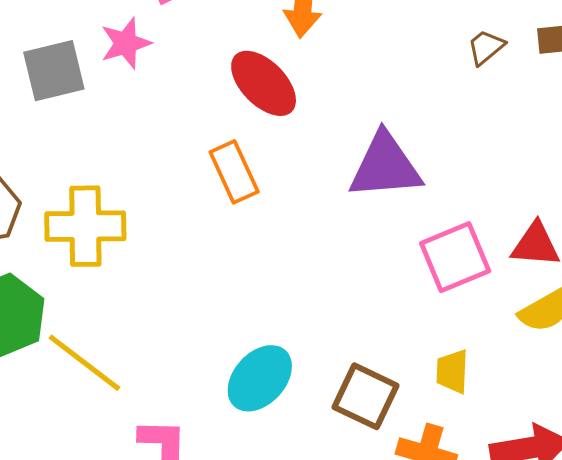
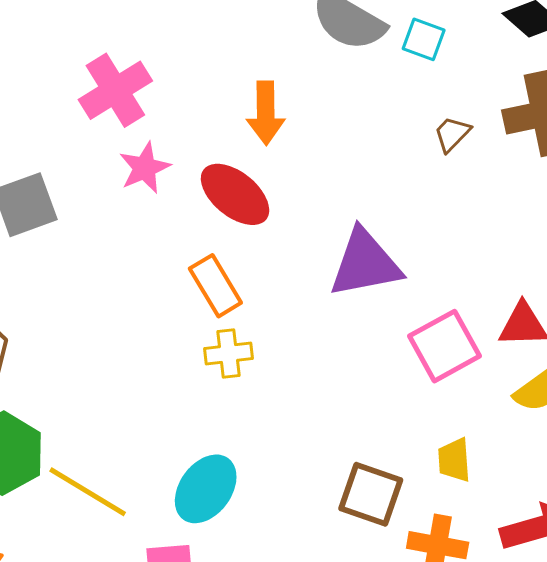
pink star: (126, 43) -> (145, 168), moved
yellow cross: (85, 226) -> (229, 354), moved, size x0.6
cyan ellipse: (260, 378) -> (206, 489), moved

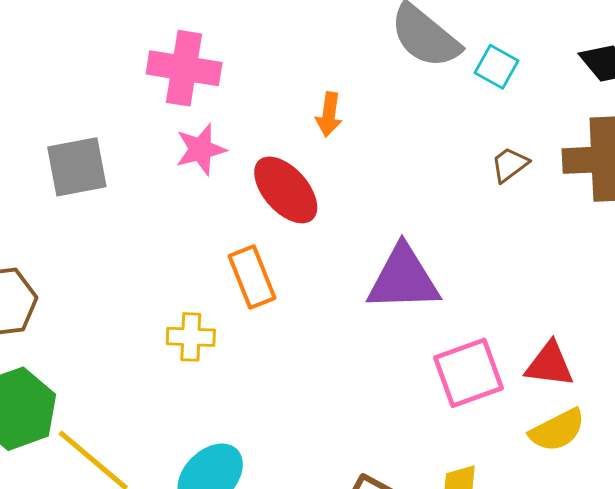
pink cross: (115, 90) -> (184, 68), turned 32
orange arrow: (266, 113) -> (329, 114), size x0.7
yellow cross: (229, 354) -> (191, 337), moved

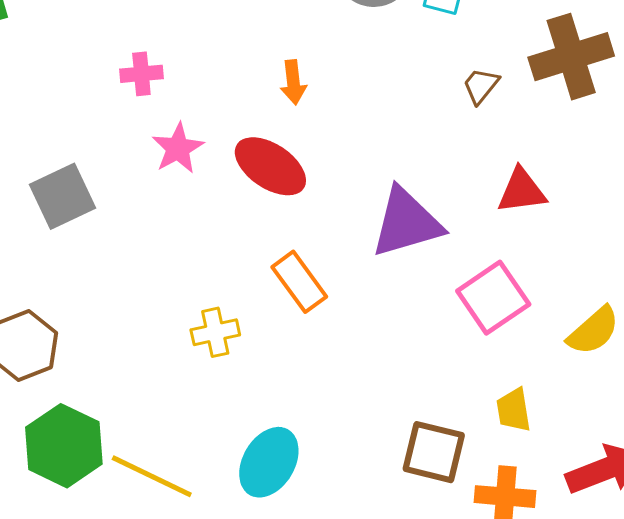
pink cross: (184, 68) -> (141, 74), size x0.6
orange rectangle: (252, 277) -> (299, 282), moved
red triangle: (550, 364) -> (522, 191), moved

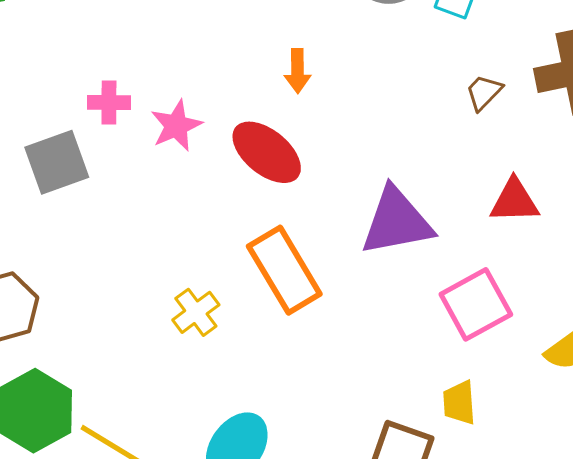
pink cross: (141, 74) -> (109, 103), moved
orange rectangle: (299, 282) -> (284, 270), size x1.4
yellow cross: (215, 332) -> (196, 312), turned -30
yellow trapezoid: (514, 410) -> (459, 403), moved

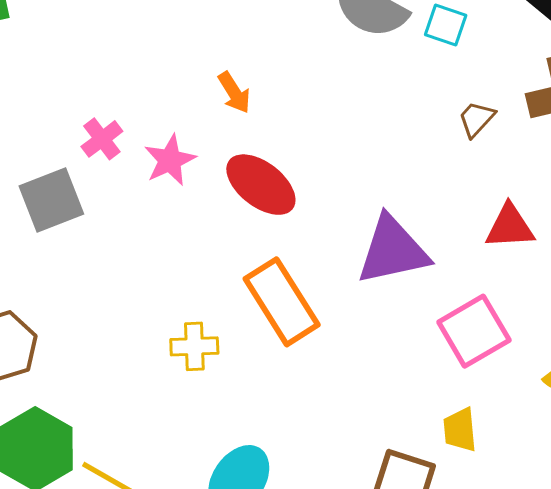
orange arrow: (298, 71) -> (234, 93), moved, turned -30
pink cross: (109, 103) -> (102, 139), turned -36
yellow cross: (196, 312) -> (194, 346), turned 36

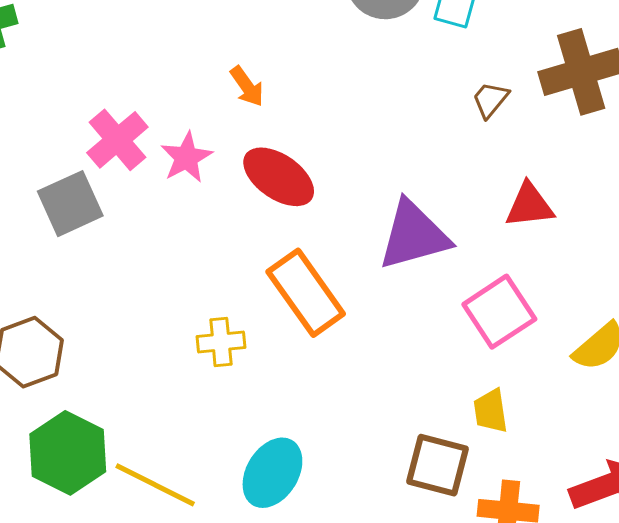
pink cross: (102, 139) -> (117, 140), size x1.5

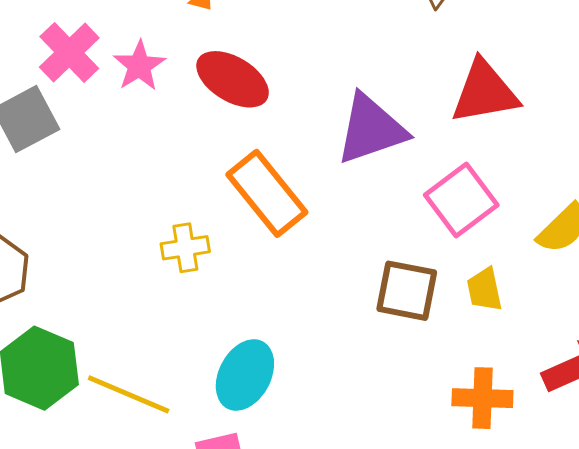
red triangle: (529, 205) -> (485, 92), size x1.4
yellow trapezoid: (491, 411) -> (485, 289), moved
brown square: (437, 465) -> (407, 291), moved

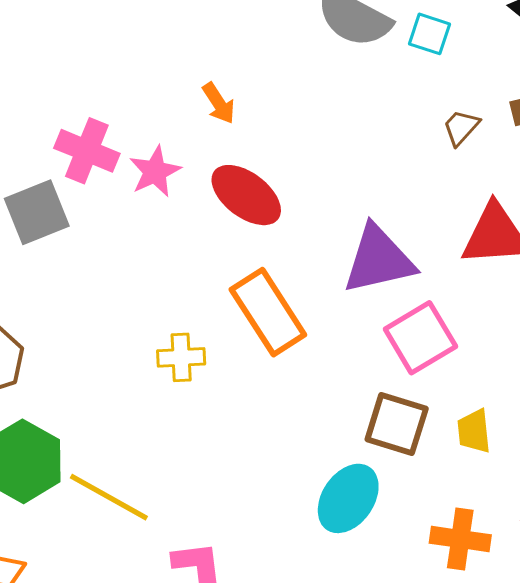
pink cross: (69, 52) -> (87, 151), turned -30
pink square: (461, 200) -> (420, 338), moved
cyan ellipse: (245, 375) -> (348, 498), moved

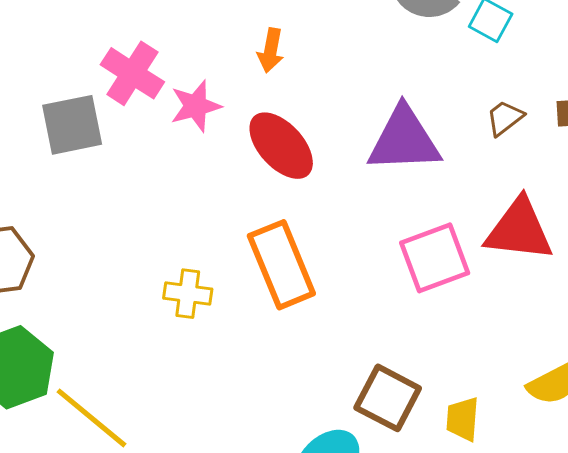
orange arrow: (219, 103) -> (271, 50), turned 33
purple triangle: (379, 260) -> (404, 140), moved
pink square: (420, 338) -> (435, 258), moved

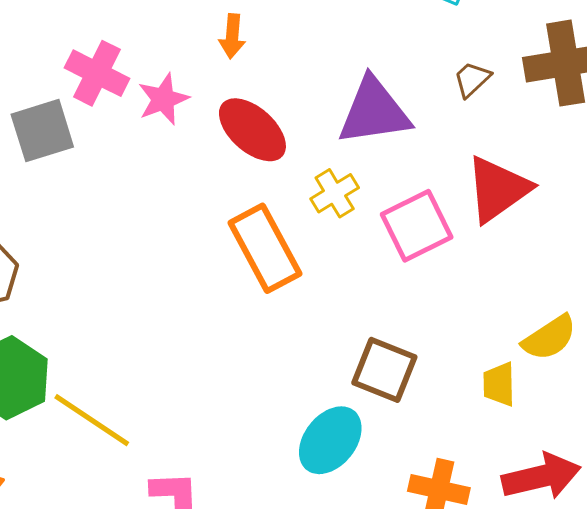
red triangle: (519, 230) -> (498, 189), turned -36
yellow cross: (188, 294) -> (335, 193), moved, turned -33
yellow trapezoid: (463, 419) -> (499, 384), moved

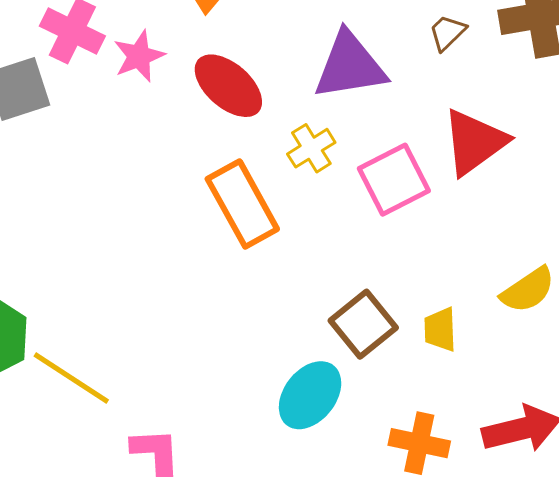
brown square: (384, 370) -> (363, 324), turned 30
yellow trapezoid: (499, 384) -> (440, 329), moved

